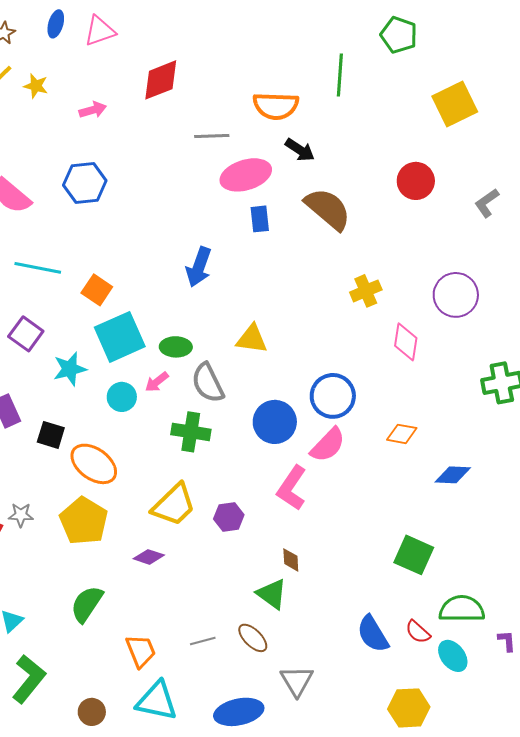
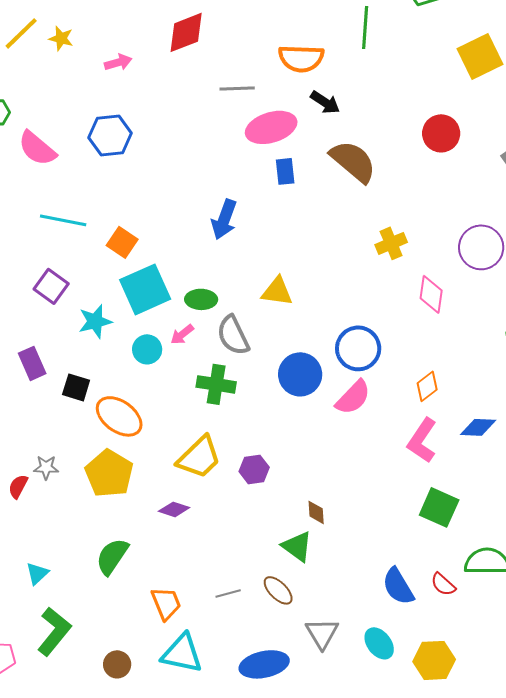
orange diamond: (402, 434) -> (427, 386), turned -48
pink L-shape: (292, 488) -> (422, 440), moved
cyan ellipse: (453, 656) -> (379, 643), moved

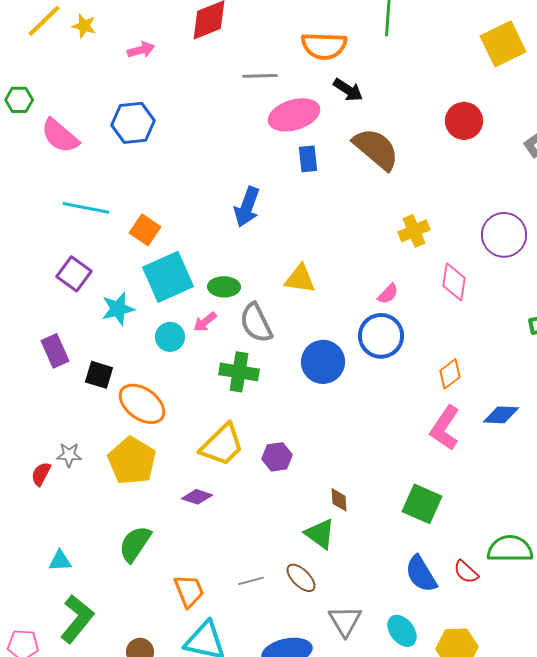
pink semicircle: (353, 397) -> (388, 294), moved, size x0.6
green square: (439, 507) -> (422, 504), moved
cyan triangle: (37, 573) -> (60, 561), turned 40

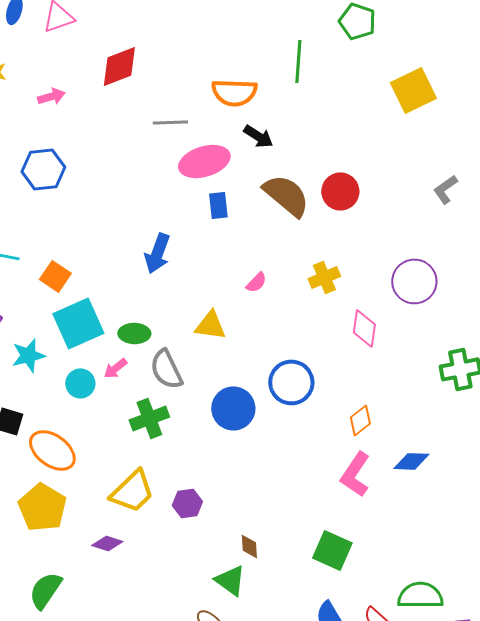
red circle: (464, 121) -> (340, 191), moved
pink semicircle: (388, 294) -> (256, 282), moved
green cross: (239, 372) -> (149, 418), turned -30

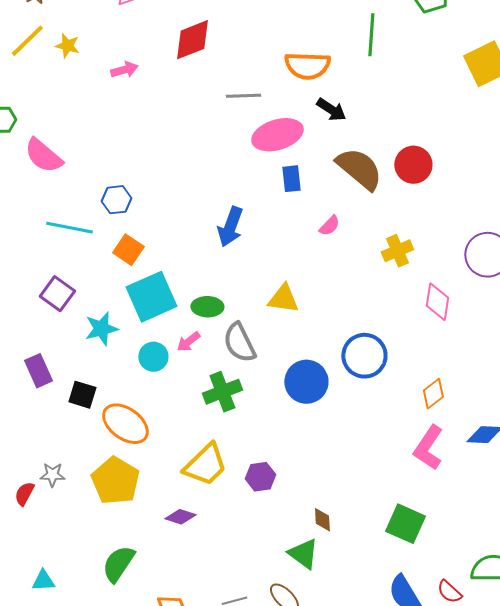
blue hexagon: (43, 169) -> (116, 200), moved, size x0.7
pink semicircle: (256, 282) -> (329, 226), moved

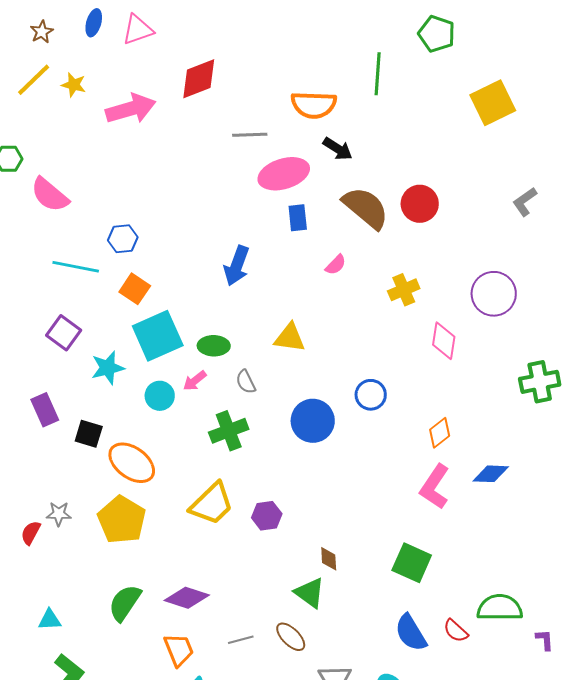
pink arrow: (124, 70) -> (131, 109), size x1.8
gray semicircle: (239, 343) -> (246, 382), size x0.6
blue circle: (364, 356) -> (371, 395), size x0.7
purple diamond: (180, 517) -> (187, 598), moved, size x1.4

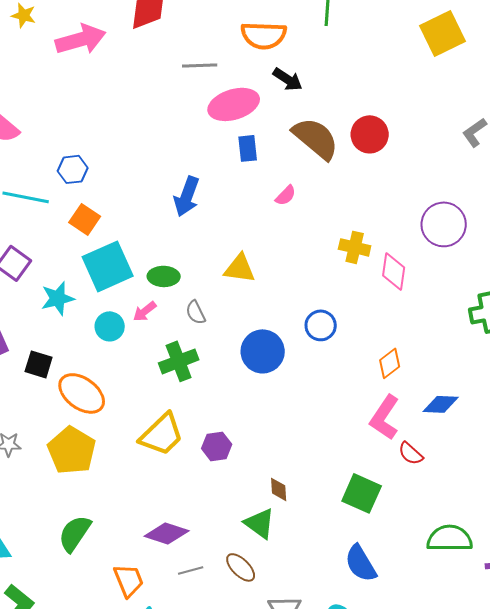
yellow cross: (404, 290) -> (355, 247), moved, turned 36
purple diamond: (187, 598) -> (167, 533), moved
red semicircle: (456, 631) -> (411, 453), moved

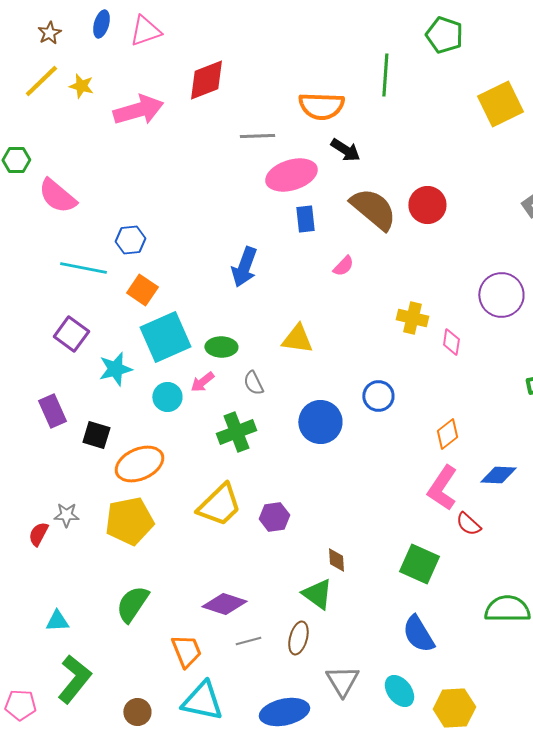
pink diamond: (394, 271) -> (451, 342), size x0.7
orange ellipse: (82, 393) -> (139, 464), turned -60
yellow pentagon: (72, 450) -> (129, 521), turned 30
brown ellipse: (241, 567) -> (298, 638), turned 60

